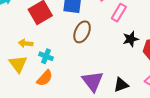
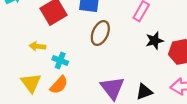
yellow triangle: (18, 64) -> (31, 83), moved

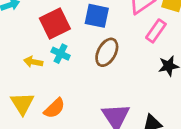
cyan cross: (60, 60) -> (61, 54), moved

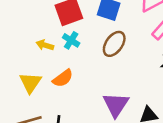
orange semicircle: (54, 108) -> (63, 78), moved

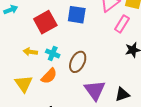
cyan cross: (71, 40) -> (53, 53), moved
brown ellipse: (114, 44) -> (78, 62), moved

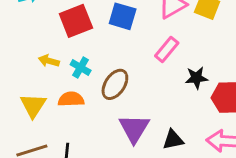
pink rectangle: (122, 24) -> (167, 49), moved
orange semicircle: (49, 76) -> (71, 99), turned -144

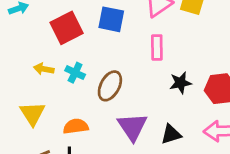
pink rectangle: (167, 49) -> (157, 48), turned -35
black star: (196, 78) -> (180, 83), moved
orange semicircle: (71, 99) -> (76, 126), moved

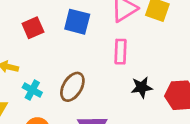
red square: (67, 28) -> (33, 28), size x0.7
cyan cross: (75, 73) -> (32, 90), moved

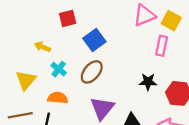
blue square: (77, 22) -> (94, 40), moved, turned 30
pink rectangle: (120, 52) -> (162, 46), moved

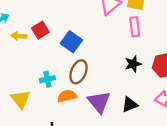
yellow arrow: (42, 47) -> (19, 36), moved
cyan cross: (59, 69) -> (47, 79), turned -32
orange semicircle: (58, 98) -> (67, 96), moved

